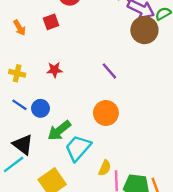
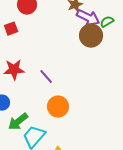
red star: (55, 70) -> (14, 70), size x1.5
purple line: (109, 71) -> (46, 77), moved

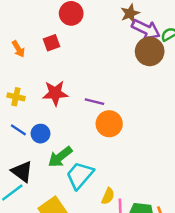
purple line: (46, 77) -> (94, 102), turned -35
orange circle: (58, 107) -> (109, 124), moved

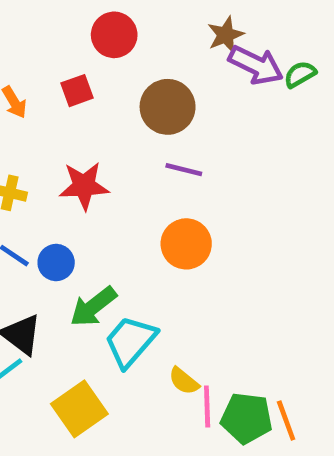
brown circle: (150, 51) -> (168, 107), moved
purple line: (94, 102) -> (184, 170), moved
yellow semicircle: (108, 196) -> (184, 381), turned 105

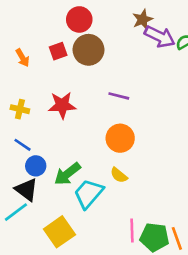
brown circle: (168, 107) -> (88, 50), moved
blue circle: (56, 262) -> (36, 166), moved
yellow semicircle: (184, 381) -> (119, 175), moved

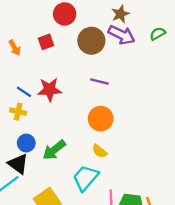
purple arrow: (160, 37) -> (122, 35), moved
brown circle: (88, 50) -> (91, 41), moved
yellow cross: (20, 109) -> (18, 112), moved
blue line: (23, 145) -> (24, 92), moved
cyan trapezoid: (88, 194) -> (86, 178), moved

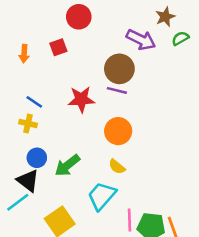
brown star: (120, 14) -> (165, 17), moved
brown circle: (91, 41) -> (119, 69), moved
orange arrow: (15, 48) -> (24, 54), turned 35
red star: (49, 90) -> (81, 99), moved

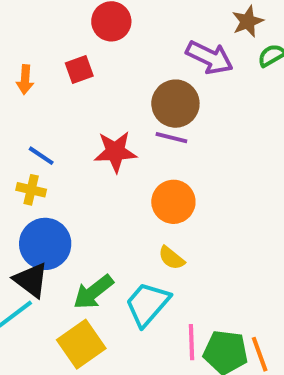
blue circle: (37, 158) -> (45, 244), size x1.6
green arrow: (67, 165) -> (93, 292), moved

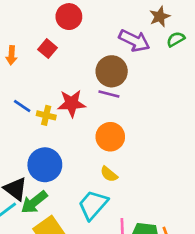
red square: (79, 69) -> (48, 49), turned -30
yellow cross: (31, 190) -> (46, 115), moved
blue circle: (45, 244) -> (45, 165), moved
green arrow: (93, 292) -> (34, 202), moved

